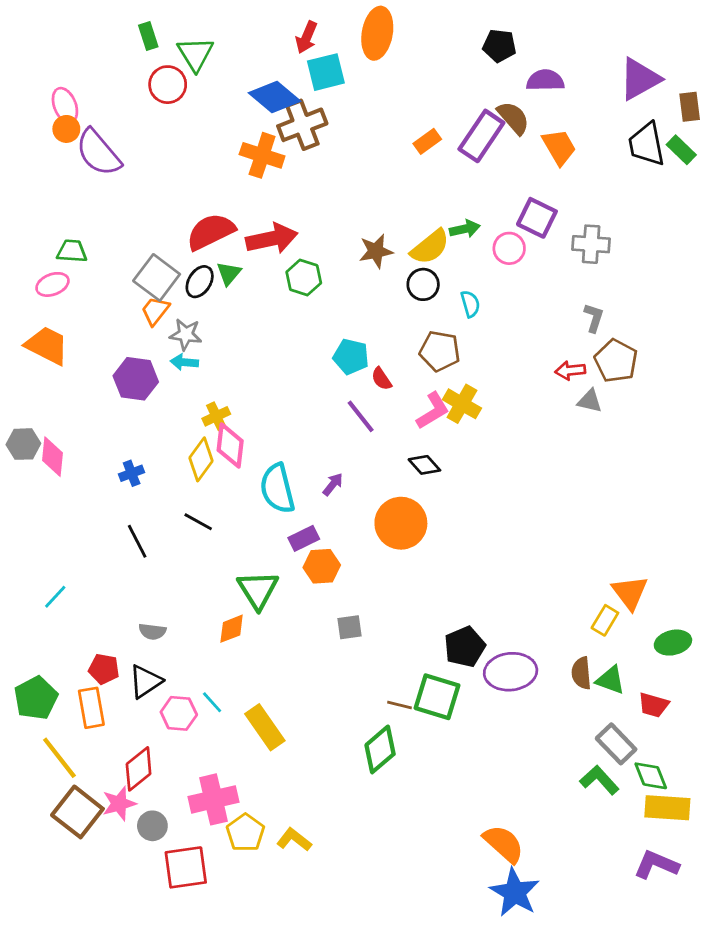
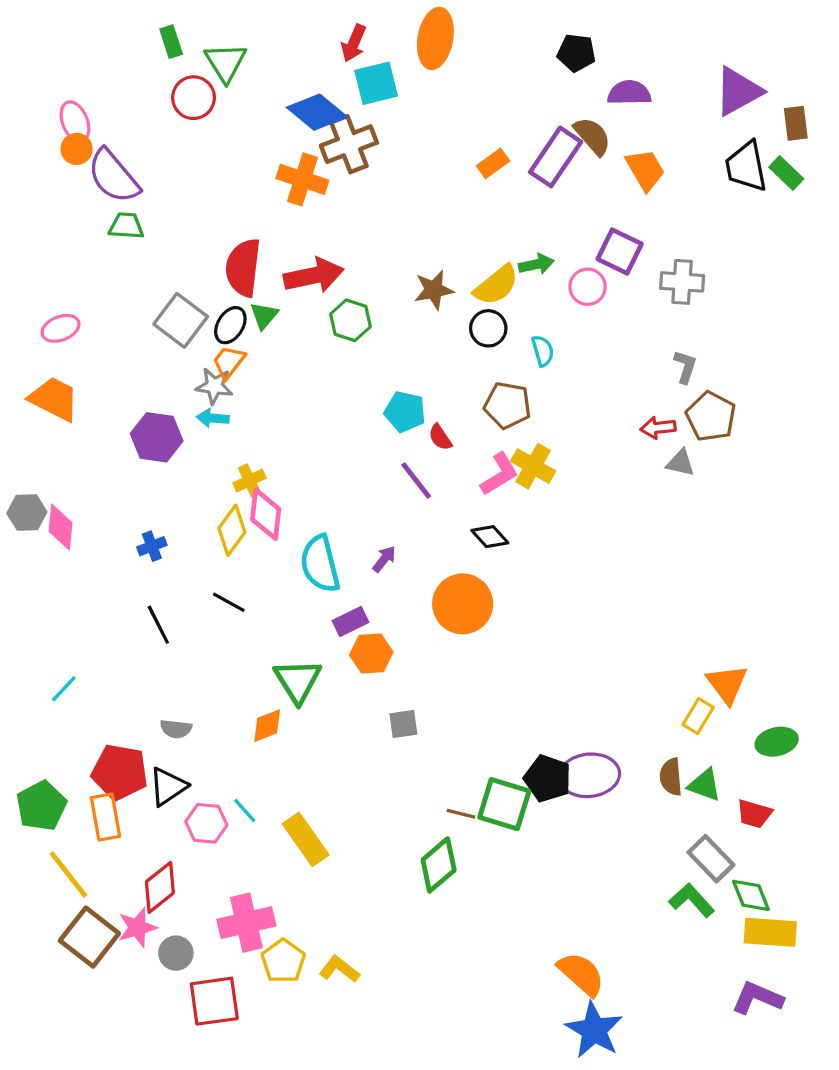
red semicircle: (211, 232) -> (243, 267), turned -57
green trapezoid: (72, 251) -> (126, 226), moved
orange trapezoid: (155, 311) -> (229, 362), moved
black pentagon: (465, 647) -> (548, 778), moved, turned -30
red pentagon: (104, 669) -> (120, 772), size x1.6

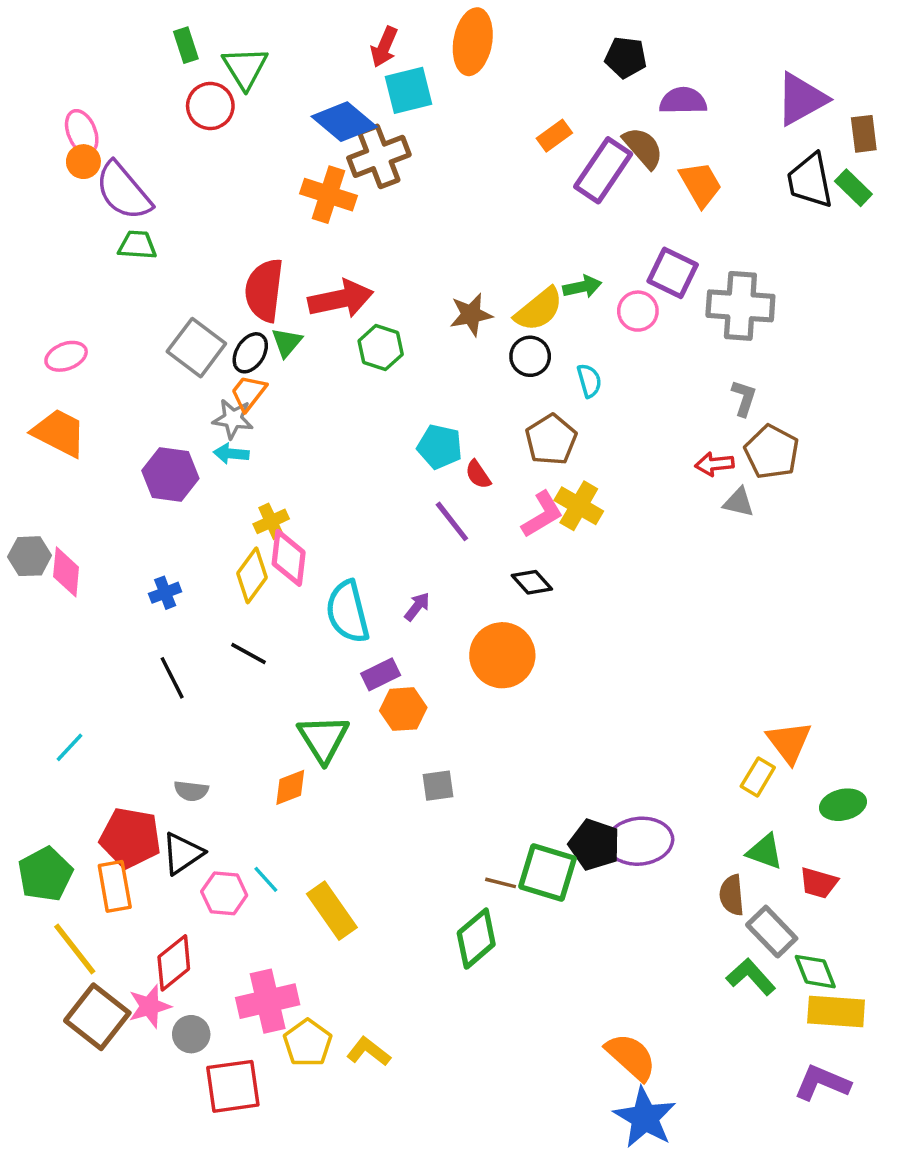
orange rectangle: (493, 163) -> (554, 136), moved
gray cross: (682, 282) -> (740, 306), size x1.4
brown pentagon: (507, 405) -> (551, 440), turned 30
brown semicircle: (671, 777) -> (732, 895), moved

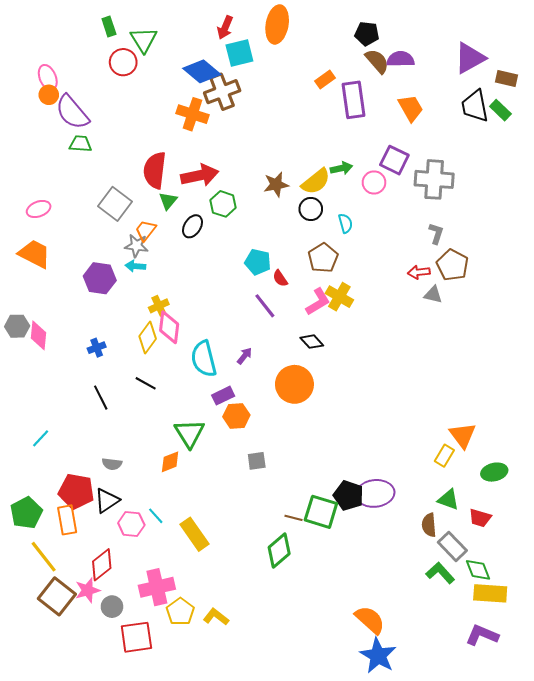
brown rectangle: (864, 134) -> (507, 78), turned -70
brown semicircle: (643, 148) -> (377, 61), moved
purple rectangle: (603, 170) -> (354, 100), turned -42
black ellipse: (250, 353) -> (193, 226), moved

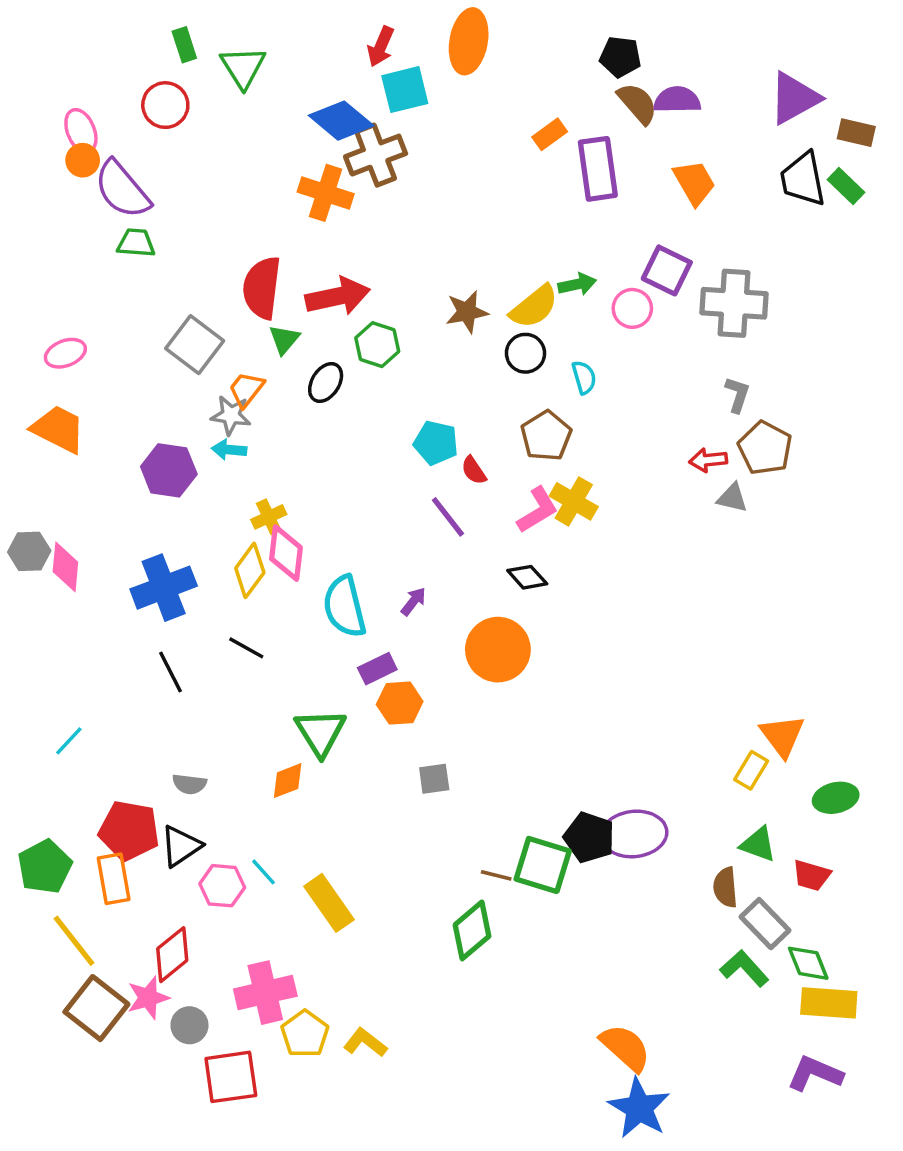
red circle: (123, 62) -> (165, 105), moved
blue cross: (97, 348) -> (164, 588), size x2.0

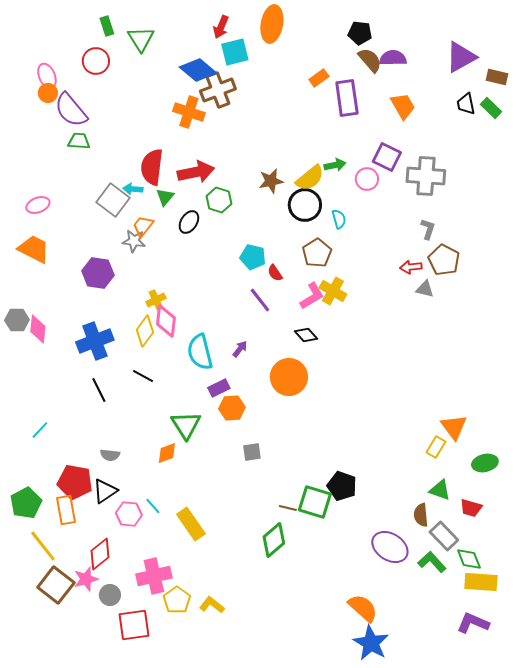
black trapezoid: (803, 179) -> (466, 104), size x0.7
black circle: (525, 353) -> (305, 205), size x1.4
cyan arrow: (229, 450) -> (133, 189), moved
purple ellipse: (634, 834) -> (390, 547), moved, turned 39

